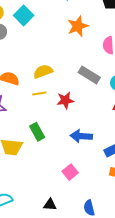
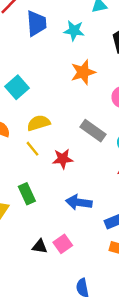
cyan square: (24, 15) -> (17, 87), moved
yellow line: (39, 93) -> (33, 149), turned 56
black triangle: (50, 205) -> (40, 246), moved

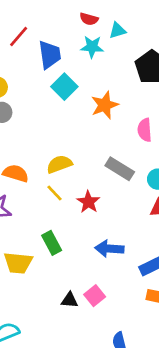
cyan star: (74, 31) -> (92, 47), moved
cyan square: (17, 87) -> (64, 87), moved
red star: (63, 159) -> (88, 202), turned -30

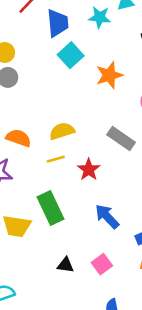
yellow line: (54, 193) -> (56, 159), turned -66
green rectangle: (52, 243) -> (51, 208), size x1.4
blue arrow: (109, 249) -> (107, 216), turned 40
pink square: (95, 296) -> (102, 264), moved

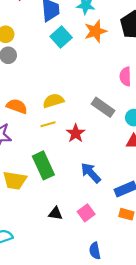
orange star: (109, 75) -> (95, 31), moved

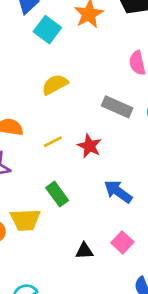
yellow semicircle: (53, 101) -> (55, 84), moved
green rectangle: (43, 165) -> (57, 194), size x0.7

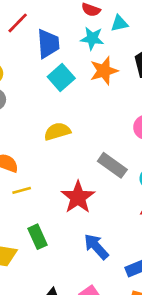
yellow line: (53, 142) -> (22, 190), moved
red star: (89, 146) -> (78, 197), size x1.4

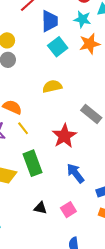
yellow line: (22, 190) -> (23, 128), turned 64
green rectangle: (37, 237) -> (33, 163), size x1.4

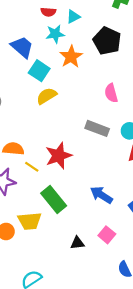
blue trapezoid: (50, 21) -> (22, 47), turned -30
yellow semicircle: (52, 86) -> (47, 96), moved
red star: (64, 136) -> (59, 156), moved, turned 30

